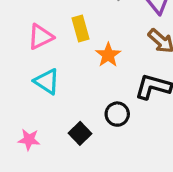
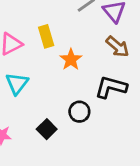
cyan triangle: (47, 81) -> (17, 83), turned 35

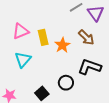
yellow rectangle: (46, 36) -> (43, 37), moved
brown arrow: (117, 47) -> (86, 37), moved

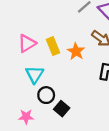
black circle: (66, 83) -> (46, 95), moved

